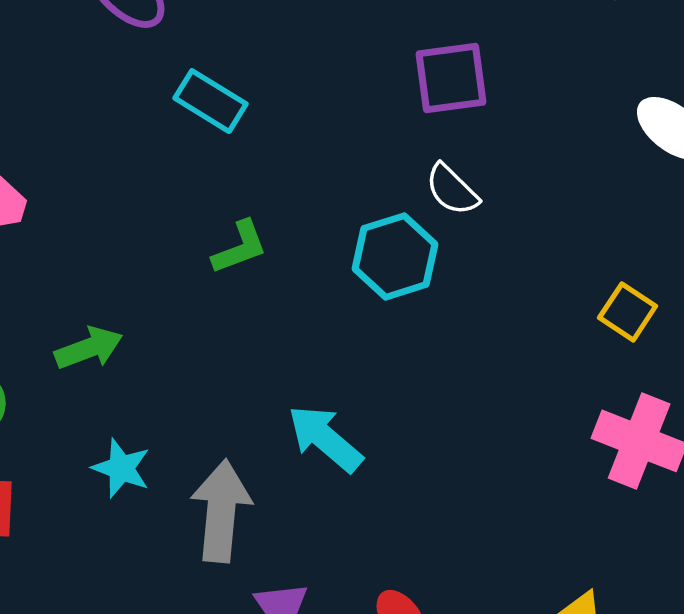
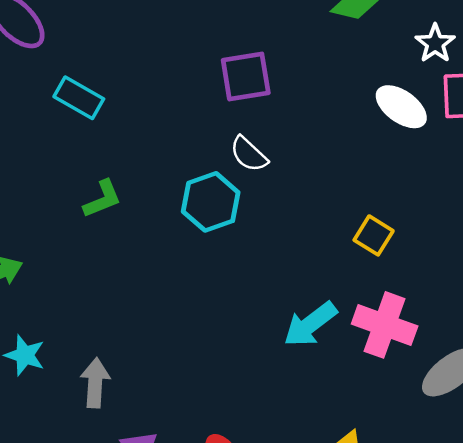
cyan arrow: (325, 438) -> (310, 324), moved, turned -76
gray arrow: (221, 511) -> (95, 383), size x0.7

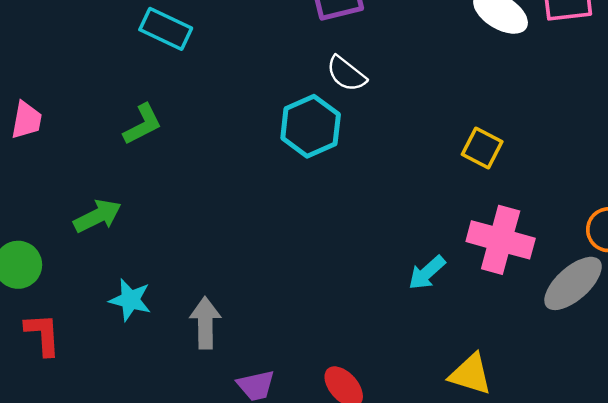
green L-shape: (102, 199) -> (143, 124), moved
cyan arrow: (310, 324) -> (427, 273), moved, size x0.7

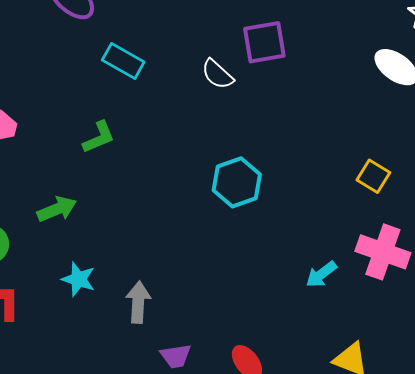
white semicircle: (346, 74) -> (217, 74), moved
cyan hexagon: (311, 126) -> (237, 182), moved

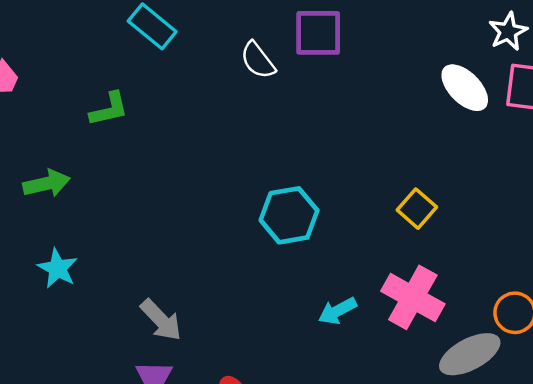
cyan hexagon: (237, 182) -> (289, 215), moved
gray arrow: (138, 302) -> (161, 320), moved, turned 123

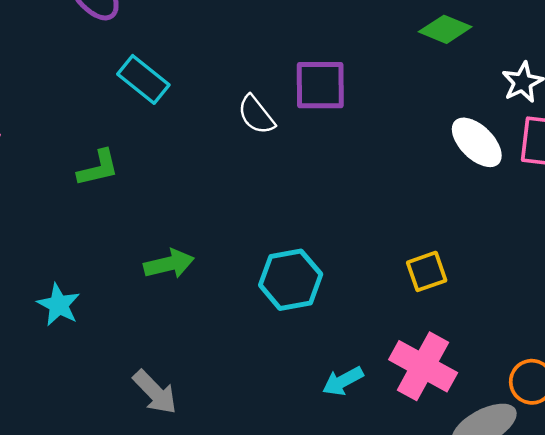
green arrow: (46, 183) -> (169, 264), moved
yellow square: (417, 209) -> (427, 271), turned 30
cyan star: (58, 268) -> (59, 305), moved

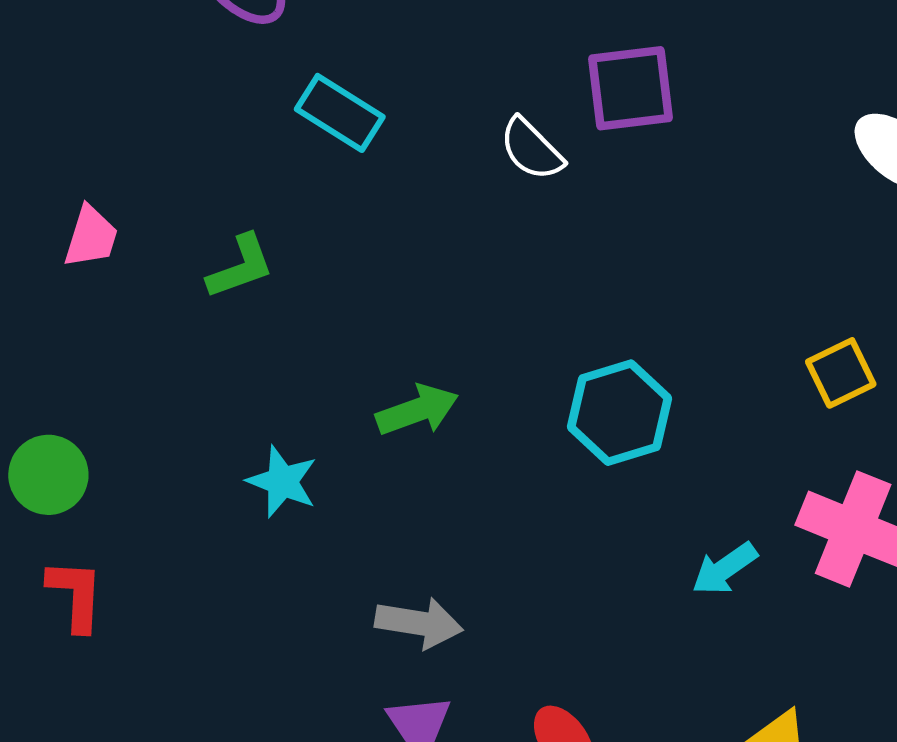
green L-shape: (98, 168) -> (240, 267), moved
cyan star: (59, 305) -> (282, 482), moved
gray arrow: (155, 392) -> (419, 623), turned -30

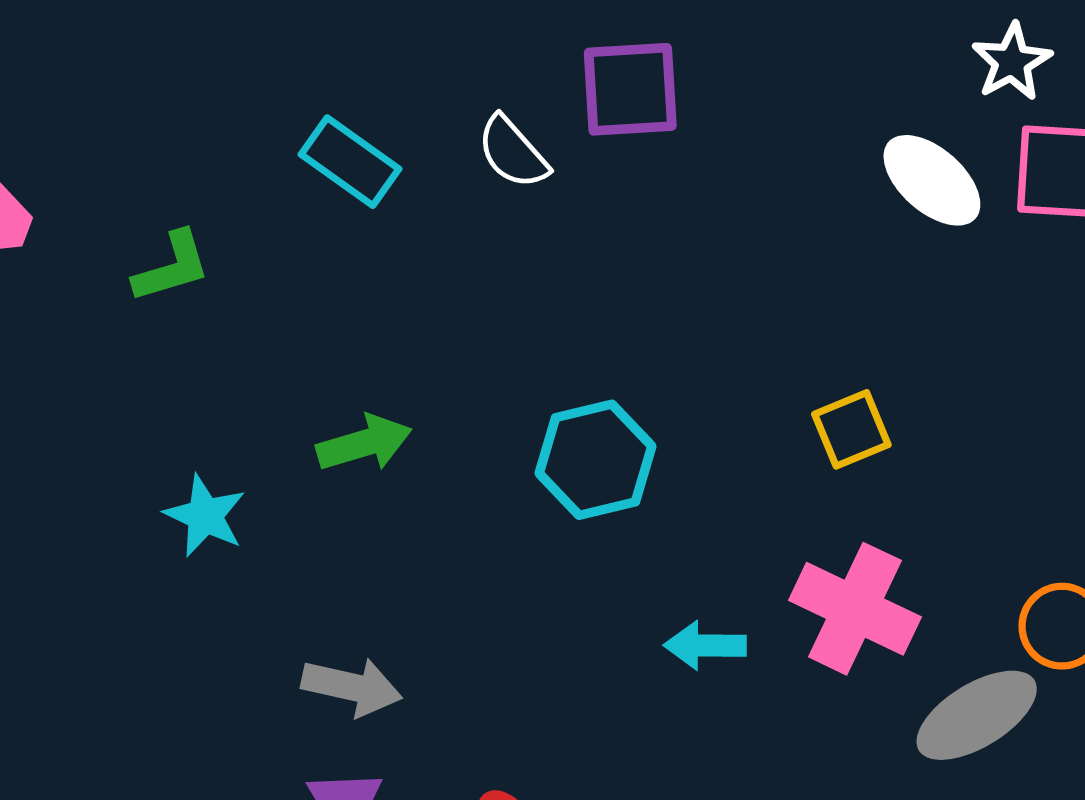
cyan rectangle: (340, 113) -> (350, 162), moved
cyan arrow: (725, 569) -> (705, 645), turned 32

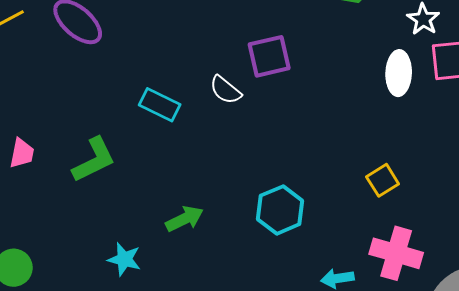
white ellipse: (932, 180) -> (399, 73), turned 60
green L-shape: (172, 267) -> (94, 160), size x1.4

